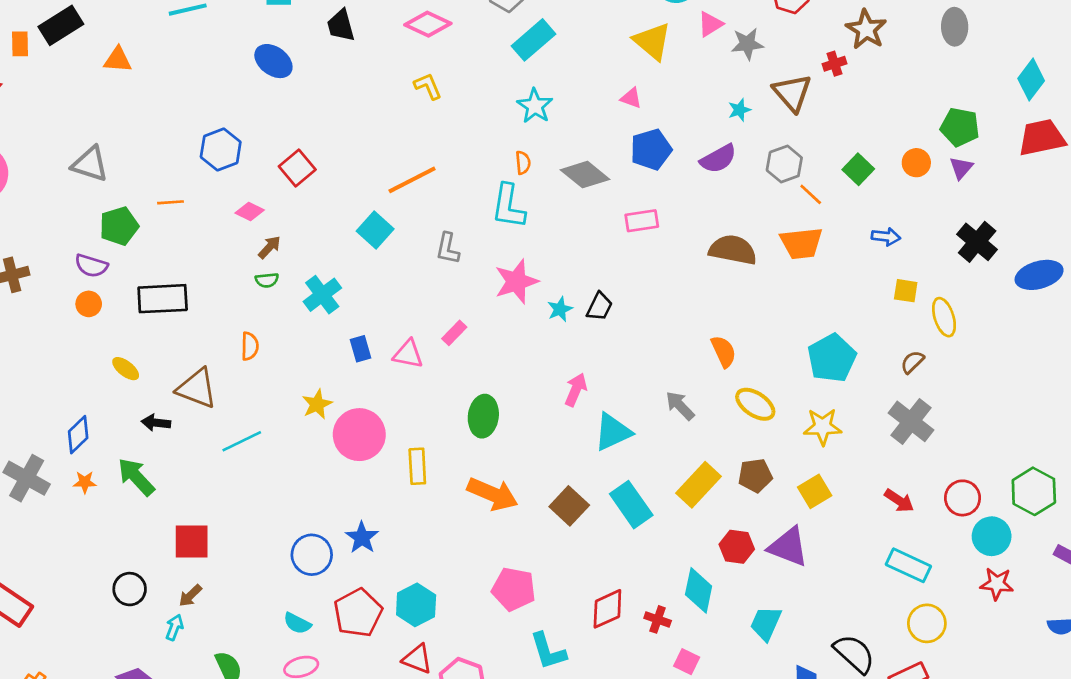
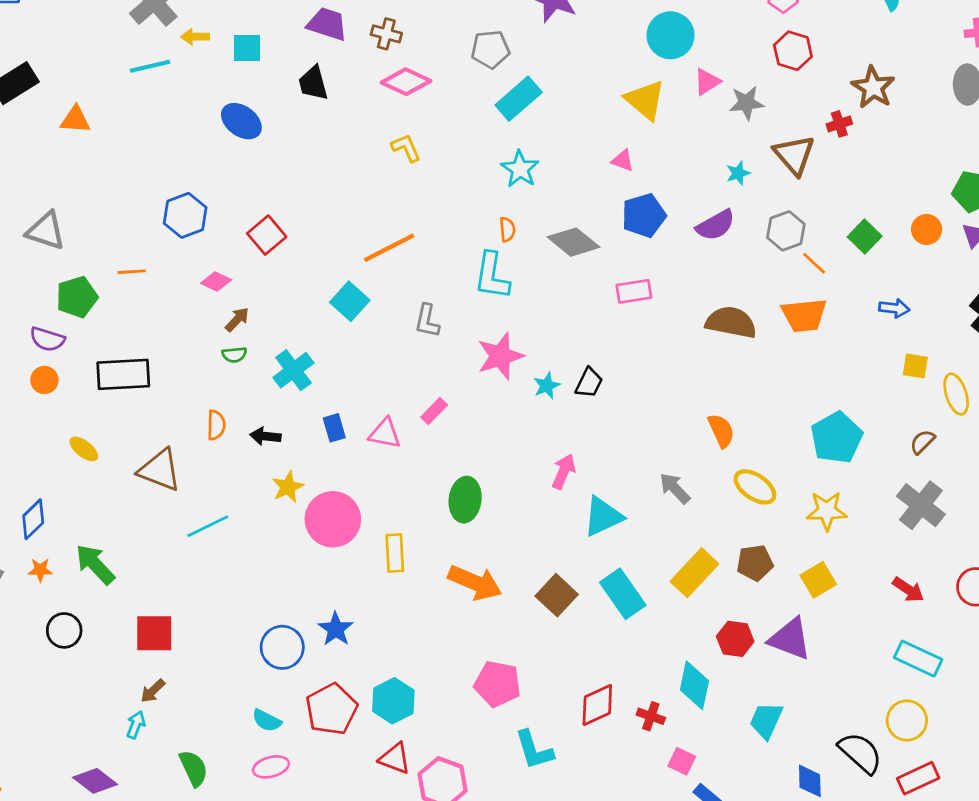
black arrow: (156, 423) -> (265, 436), moved
black circle: (130, 589) -> (64, 630), moved
yellow circle: (927, 623) -> (907, 720), moved

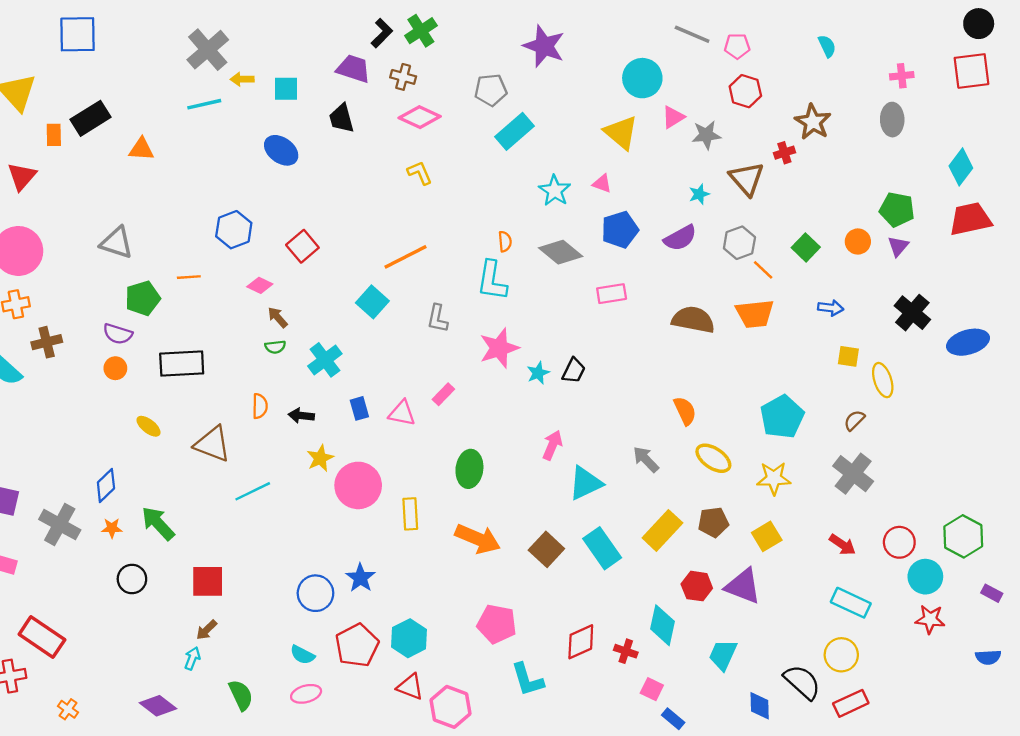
cyan star: (520, 169) -> (555, 191), moved
brown arrow: (237, 319) -> (278, 317), turned -85

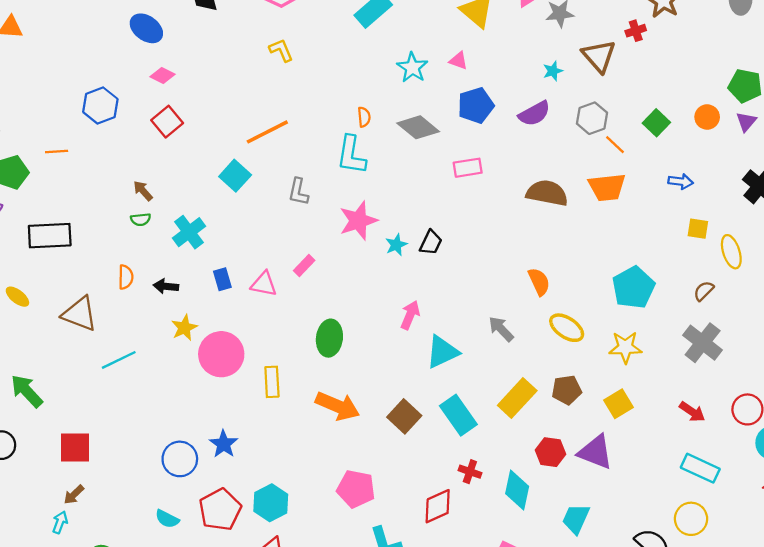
pink diamond: (260, 285) -> (163, 76), moved
red cross: (626, 651) -> (470, 472), moved

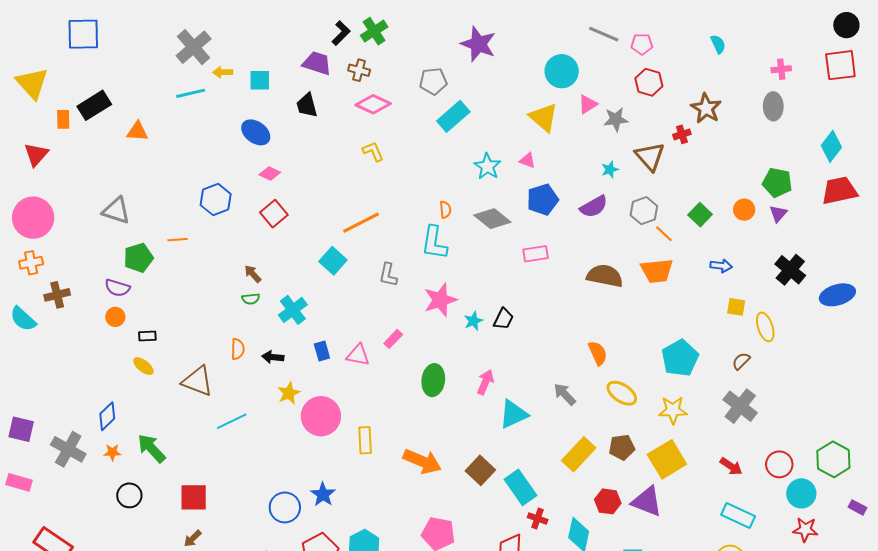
black rectangle: (50, 236) -> (147, 336), moved, size x0.5
green ellipse: (329, 338) -> (433, 380), moved
yellow square: (618, 404) -> (667, 459), size x1.5
cyan rectangle: (458, 415) -> (521, 487), moved

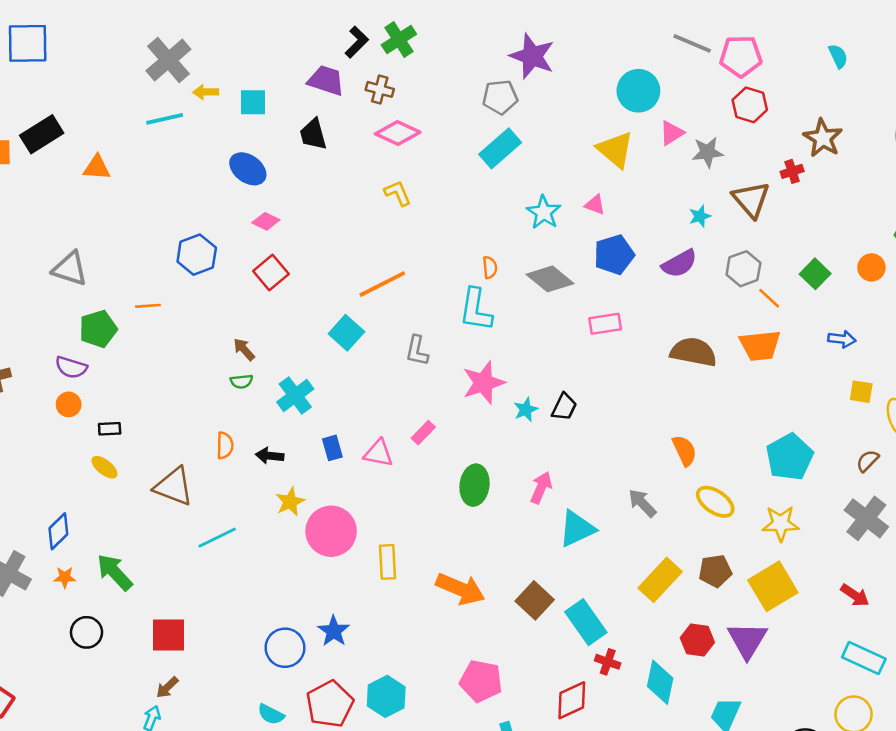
pink pentagon: (642, 44) -> (741, 56), size x1.5
gray pentagon: (433, 81) -> (500, 97), moved
purple triangle: (647, 501) -> (747, 640), turned 40

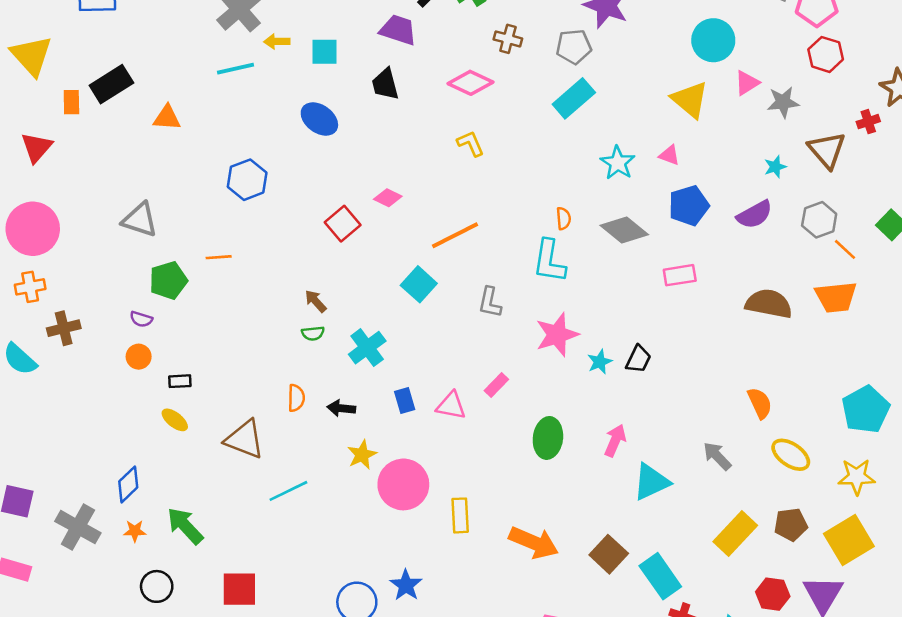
brown cross: (380, 89) -> (508, 39), moved
pink diamond: (266, 221) -> (388, 198), moved
blue hexagon: (197, 255) -> (247, 180), moved
purple semicircle: (71, 367) -> (141, 319), size x0.7

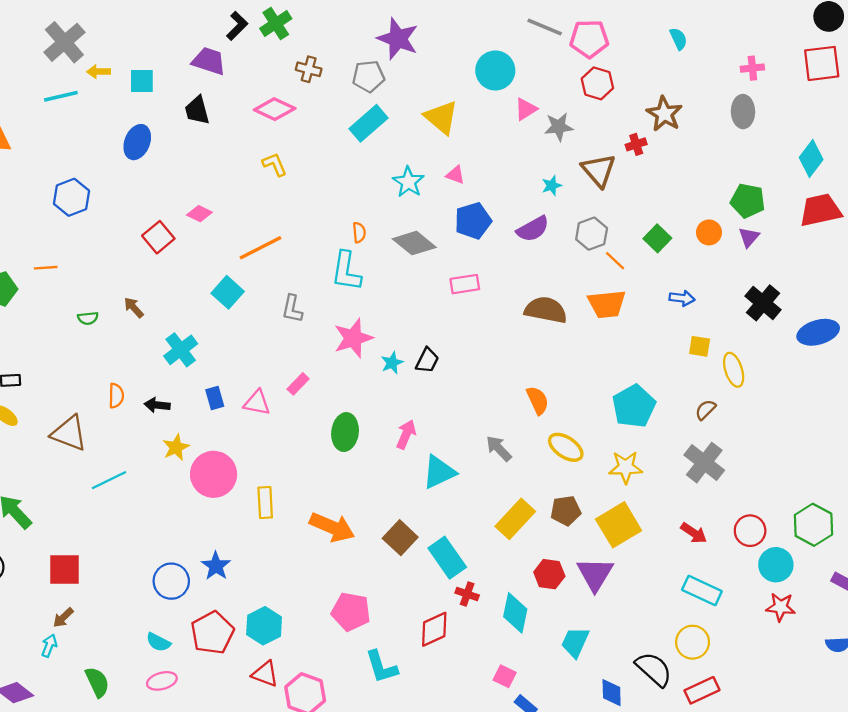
yellow triangle: (690, 100) -> (441, 117), moved
blue ellipse: (319, 119) -> (137, 142), turned 76
green semicircle: (313, 333) -> (88, 318), moved

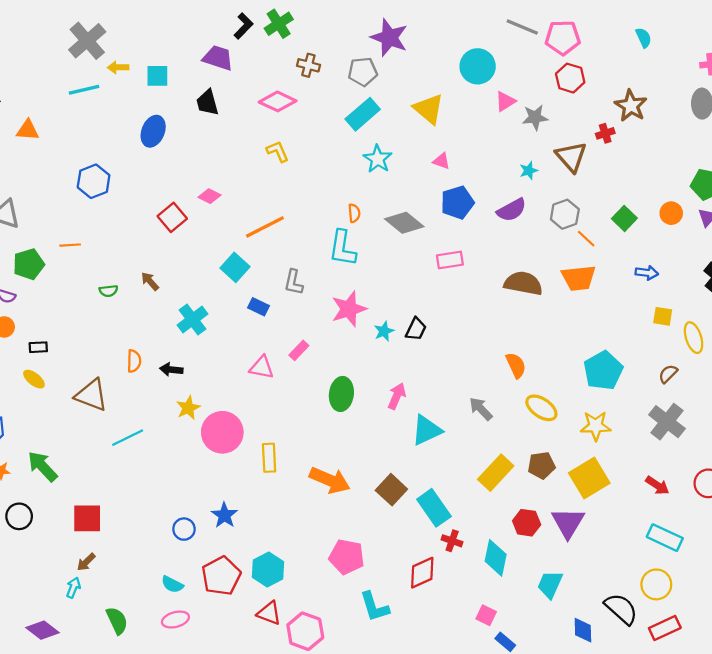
cyan star: (408, 182) -> (378, 159), moved
blue rectangle: (215, 398) -> (258, 307), moved, turned -48
blue circle: (171, 581) -> (184, 529), size x0.7

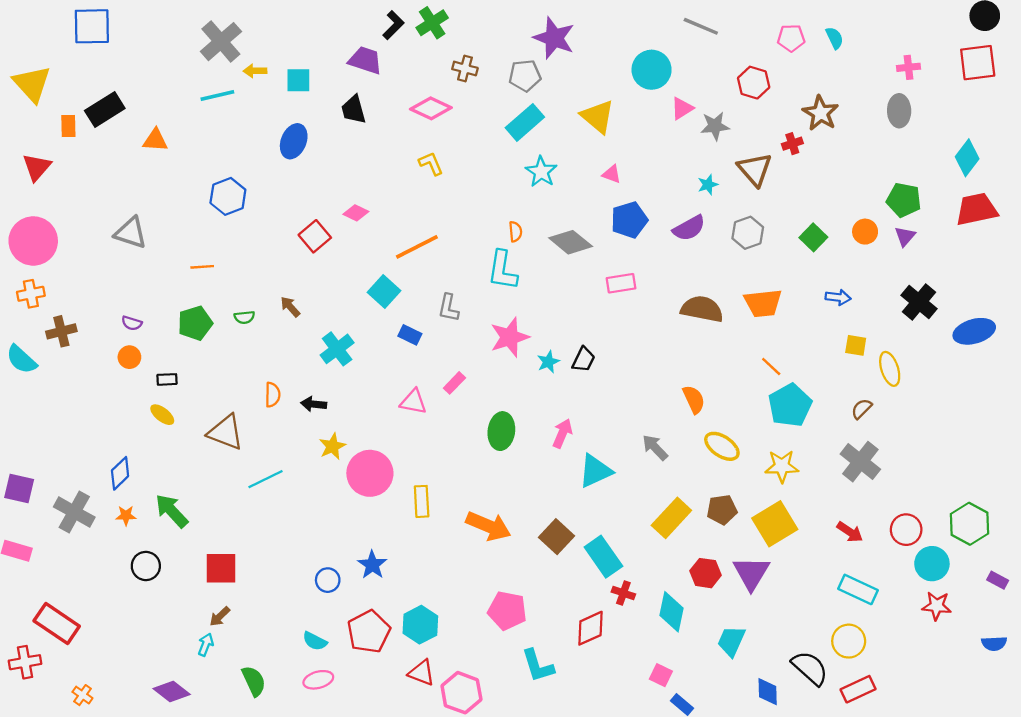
pink pentagon: (563, 38) -> (791, 38), moved, size x0.7
orange line: (586, 239) -> (771, 367), moved
green pentagon: (29, 264) -> (195, 323), moved

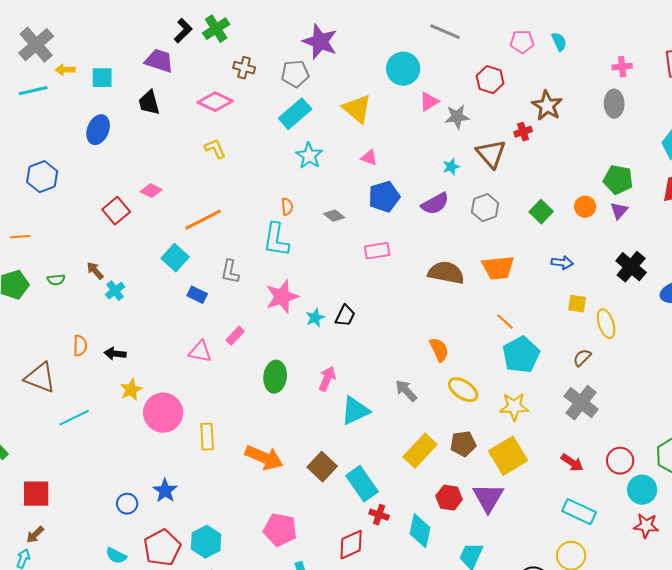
gray diamond: (571, 242) -> (334, 216), size x0.6
cyan cross: (337, 349) -> (115, 291), moved, size x0.7

